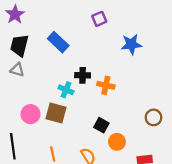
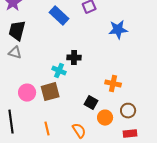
blue rectangle: (58, 42) -> (59, 16), moved
orange cross: (106, 85) -> (113, 84), moved
brown square: (56, 113) -> (50, 92), turned -30
brown circle: (153, 117) -> (128, 111), moved

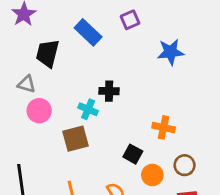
black trapezoid: (17, 31) -> (48, 53), moved
pink circle: (27, 93) -> (39, 111), moved

